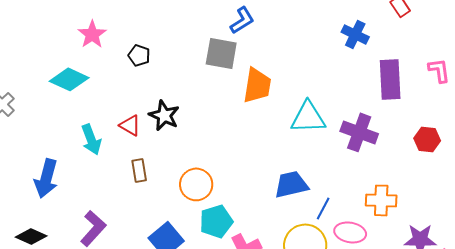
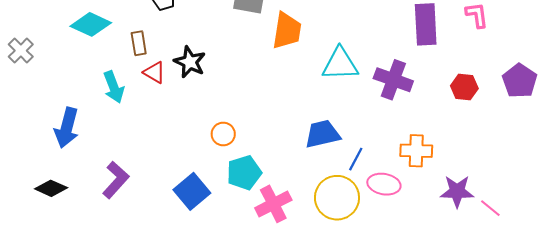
brown rectangle: (139, 170) -> (139, 43), moved
orange circle: (196, 184) -> (223, 134), size x0.7

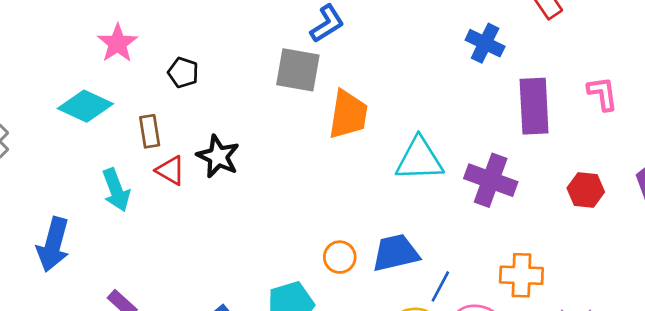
orange circle: (223, 134) -> (340, 257), moved

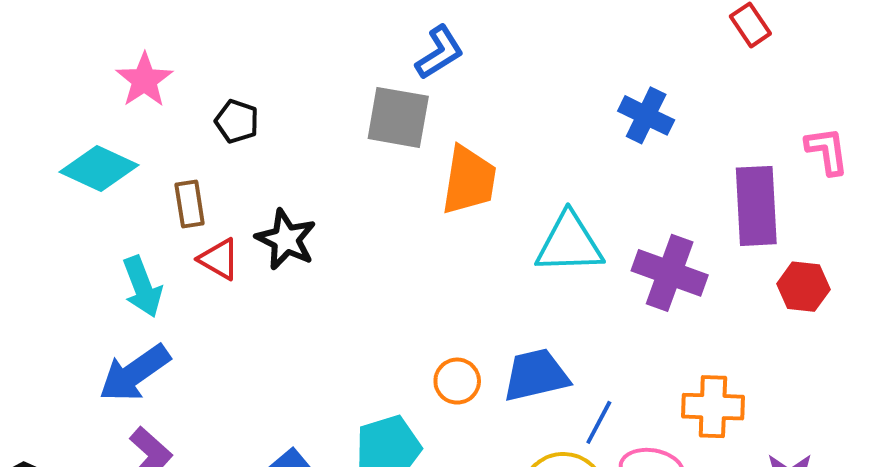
blue cross: (485, 43) -> (646, 115), moved
purple rectangle: (534, 106) -> (756, 206), moved
blue arrow: (53, 245) -> (134, 373), moved, turned 40

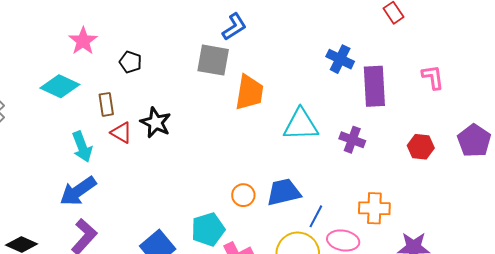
purple rectangle: (756, 206) -> (374, 86), moved
purple cross: (670, 273) -> (352, 140), size x0.7

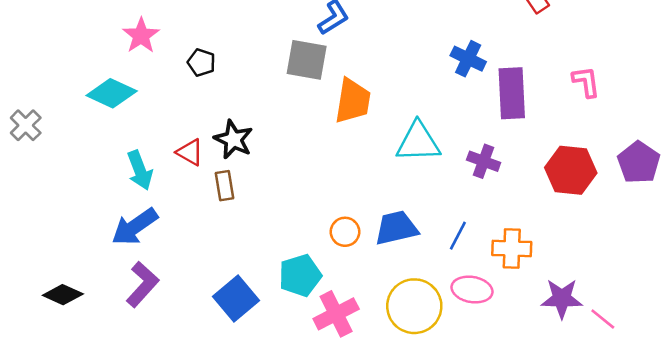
brown rectangle: (106, 104) -> (224, 186), moved
red hexagon: (421, 147) -> (571, 170), size x1.5
blue line: (316, 216) -> (458, 236), moved

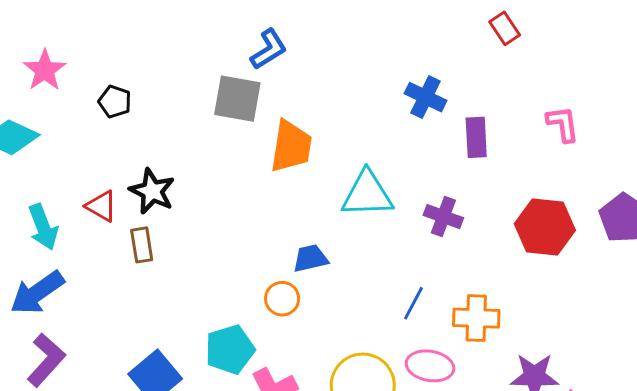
purple rectangle: (512, 93) -> (476, 137), size x0.7
blue trapezoid: (396, 228) -> (310, 258), moved, size x0.7

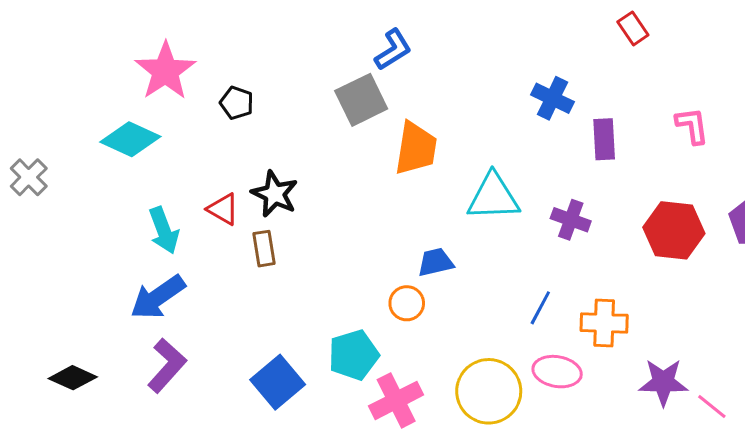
pink star: (45, 70) -> (165, 71), size x1.4
gray square: (237, 99) -> (361, 100), turned -36

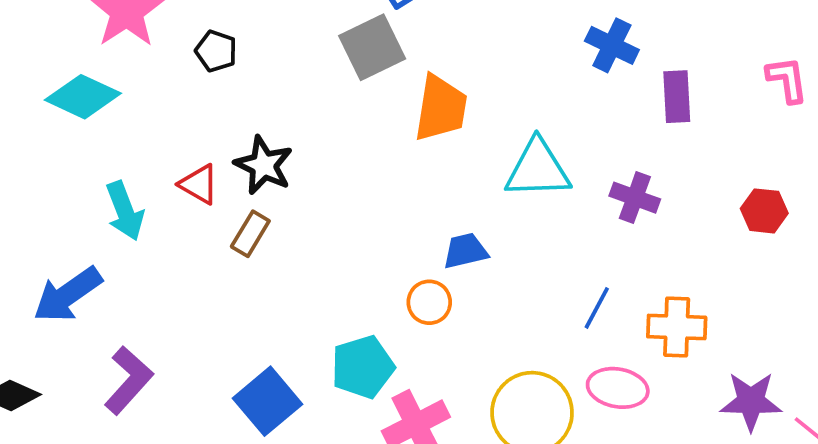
red hexagon: (674, 230) -> (764, 211), size x0.6
brown rectangle: (264, 249) -> (250, 234), turned 40
blue arrow: (158, 297) -> (68, 295), moved

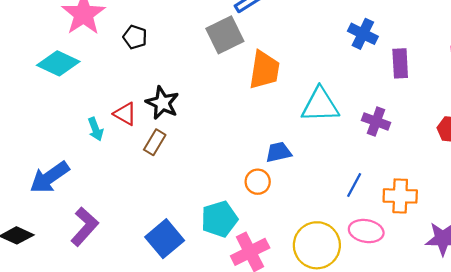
cyan arrow: (125, 211) -> (96, 129), moved, size x0.7

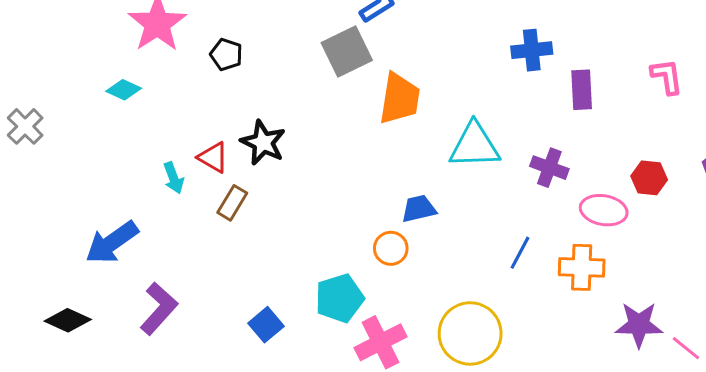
blue cross: (363, 34) -> (532, 50), turned -32
cyan diamond: (58, 63) -> (124, 90), size x0.6
brown rectangle: (155, 142) -> (232, 203), moved
pink ellipse: (366, 231) -> (604, 210), moved
blue square: (165, 239) -> (266, 325), size x0.7

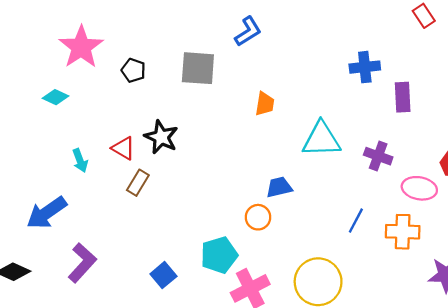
gray square: (347, 52) -> (198, 68), moved, turned 30
orange trapezoid: (400, 99) -> (265, 104), size x0.6
cyan arrow: (173, 178) -> (80, 160), moved

